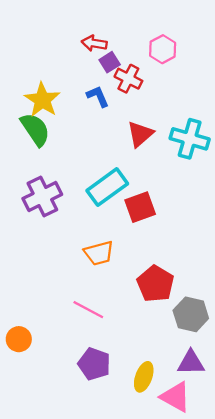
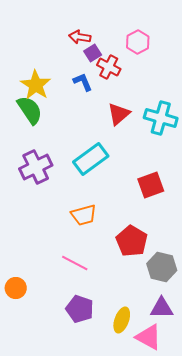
red square: (140, 207) -> (151, 185), moved

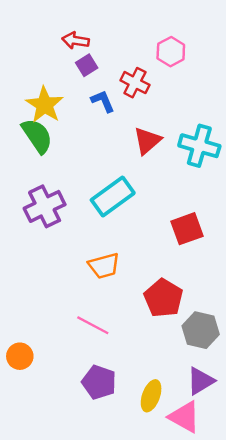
red arrow: (80, 37) -> (76, 40), moved
purple square: (93, 53) -> (87, 65), moved
purple triangle: (162, 308) -> (201, 381), turned -30

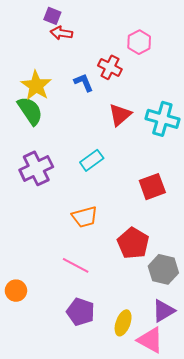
purple square: (87, 65) -> (52, 16), moved, turned -36
cyan rectangle: (113, 196) -> (92, 160), size x0.7

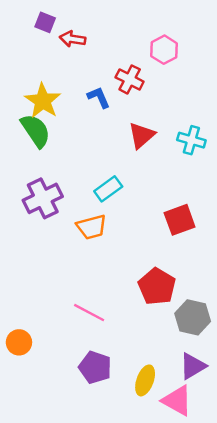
purple square: (52, 16) -> (45, 22), moved
cyan cross: (162, 119) -> (191, 140), size x0.7
orange trapezoid: (85, 217) -> (92, 227), moved

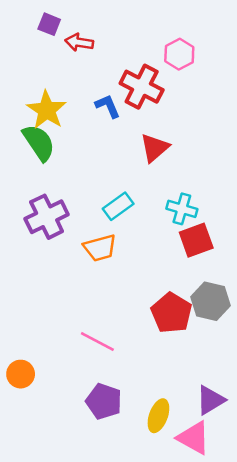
red cross: (130, 79) -> (142, 87), size x1.4
cyan cross: (191, 140) -> (182, 209), moved
gray hexagon: (193, 317) -> (210, 301), moved

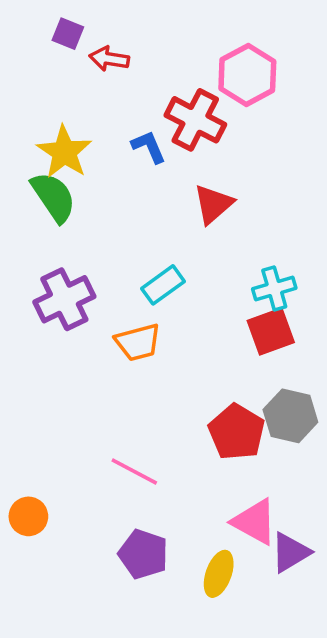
pink hexagon: (179, 54) -> (247, 75), size x1.4
cyan cross: (182, 209) -> (274, 288), moved, turned -32
pink triangle: (194, 438) -> (255, 522), moved

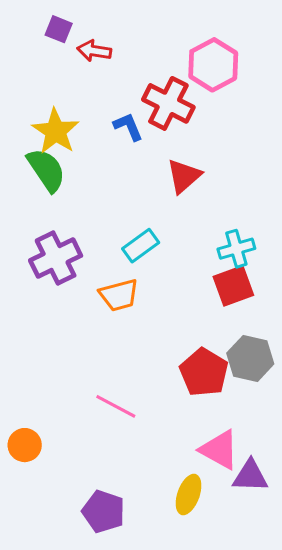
purple triangle: (290, 552) -> (250, 476), turned 33
purple pentagon: (143, 554) -> (103, 512), moved

